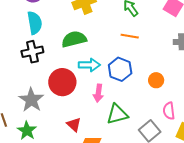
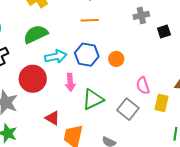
orange circle: (156, 80) -> (116, 59), moved

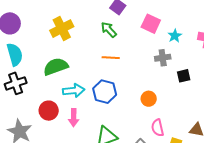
orange circle: (116, 59) -> (149, 99), moved
red circle: (33, 79) -> (49, 111), size x0.7
pink arrow: (70, 82) -> (74, 118), moved

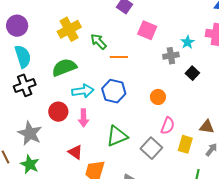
pink square: (151, 24) -> (147, 30), moved
green arrow: (109, 30) -> (99, 42), moved
cyan star: (175, 36) -> (188, 42), moved
black square: (184, 76) -> (192, 73), turned -32
pink semicircle: (158, 128) -> (168, 126), turned -144

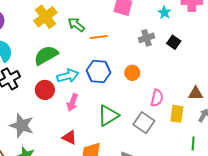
gray cross: (171, 56) -> (147, 38), moved
orange circle: (158, 97) -> (132, 73), moved
red circle: (58, 112) -> (45, 90), moved
pink arrow: (83, 118) -> (72, 102), turned 30

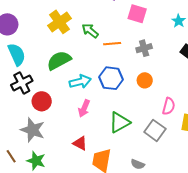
gray cross: (147, 38) -> (144, 48), moved
red circle: (45, 90) -> (42, 101), moved

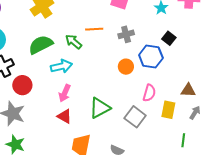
green arrow: (90, 31) -> (74, 42), moved
blue hexagon: (111, 78) -> (151, 57), moved
red triangle: (80, 143) -> (64, 116), moved

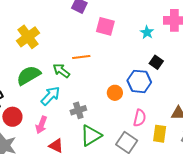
gray cross: (126, 34) -> (78, 110), moved
cyan arrow: (61, 66) -> (50, 96), turned -30
pink arrow: (65, 93) -> (41, 125), moved

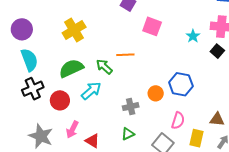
black square: (156, 62) -> (217, 51), moved
gray cross: (78, 110) -> (131, 107), moved
red circle: (12, 117) -> (60, 100), moved
pink arrow: (41, 125) -> (72, 129), moved
green triangle: (91, 136) -> (128, 134), size x0.6

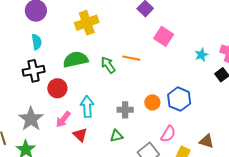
cyan semicircle: (29, 60) -> (37, 42), size x0.7
cyan arrow: (91, 91) -> (87, 107), moved, turned -65

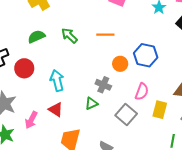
orange line: (131, 58) -> (105, 35), moved
green semicircle: (76, 59) -> (36, 37), size x0.7
gray cross: (125, 110) -> (103, 85), moved, turned 35
pink arrow: (63, 119) -> (31, 120), moved

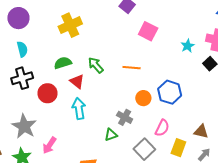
red triangle: (56, 110) -> (77, 81), moved

